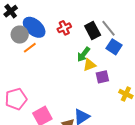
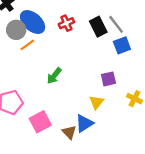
blue square: (114, 47) -> (122, 45), turned 35
green arrow: (83, 54) -> (54, 76), moved
yellow triangle: (89, 65) -> (96, 102), moved, turned -32

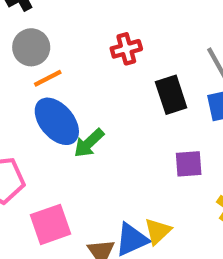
blue ellipse: (33, 22) -> (57, 121), moved
black rectangle: (98, 27) -> (171, 95), moved
yellow triangle: (96, 102) -> (158, 231), moved

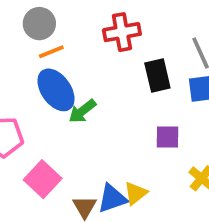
red cross: (126, 49) -> (122, 32), size x1.4
pink square: (50, 224) -> (43, 179), turned -33

